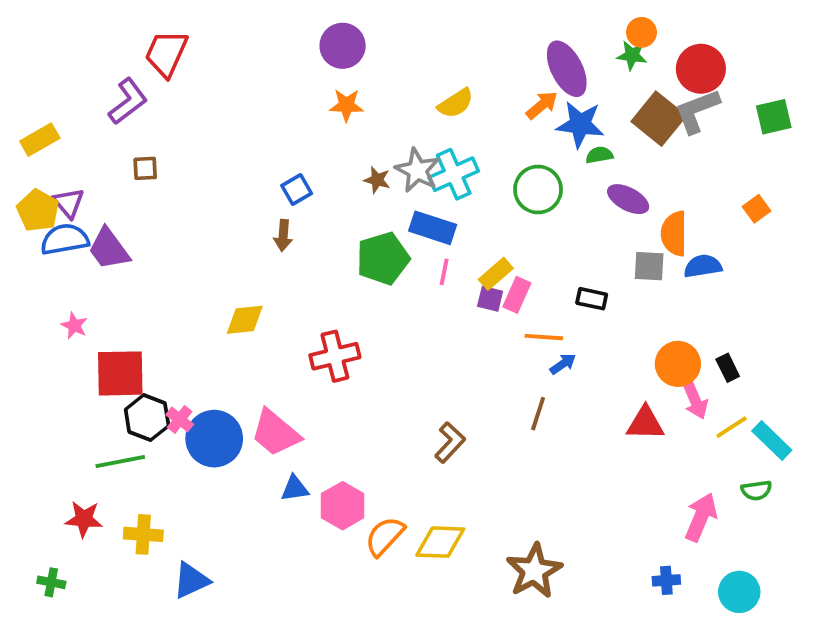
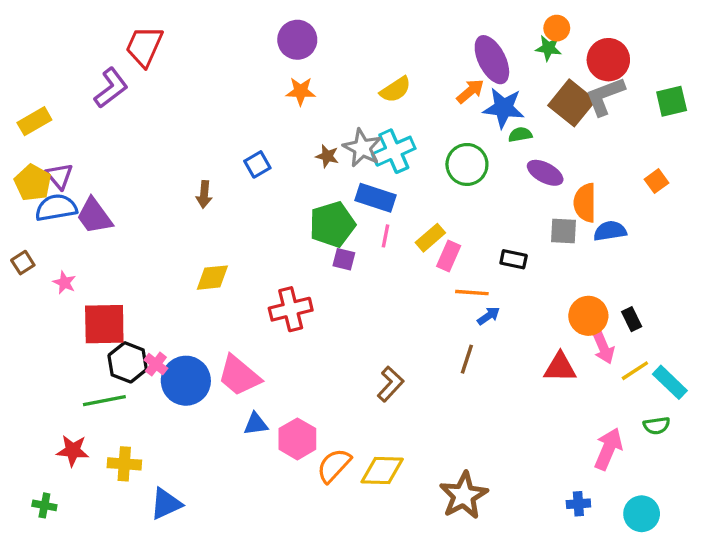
brown square: (145, 168) -> (23, 263), moved, turned -30
brown arrow: (283, 235) -> (204, 194), moved
purple square: (490, 299) -> (344, 259), moved

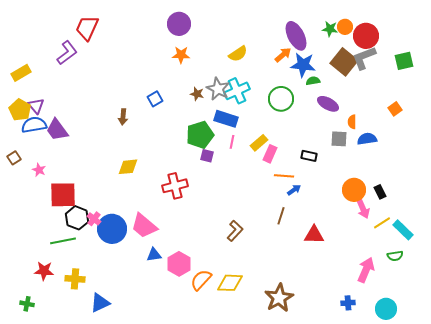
orange circle: (557, 28) -> (345, 27), moved
orange semicircle: (585, 203) -> (352, 122), size x0.6
red triangle: (560, 367) -> (314, 235), moved

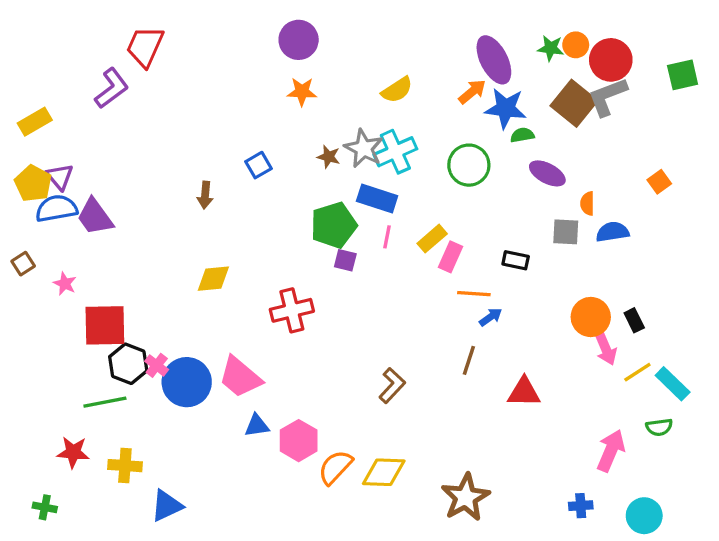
green square: (404, 61) -> (683, 75), moved

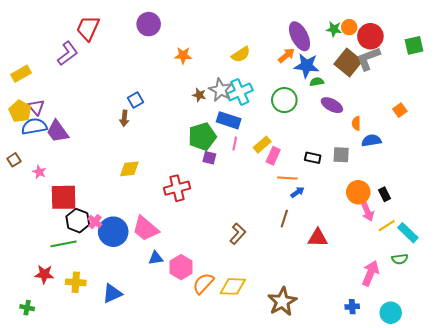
purple circle: (299, 40) -> (149, 24), moved
blue square: (258, 165) -> (135, 100), moved
gray square: (566, 232) -> (341, 155), moved
blue triangle: (167, 506) -> (112, 293), moved

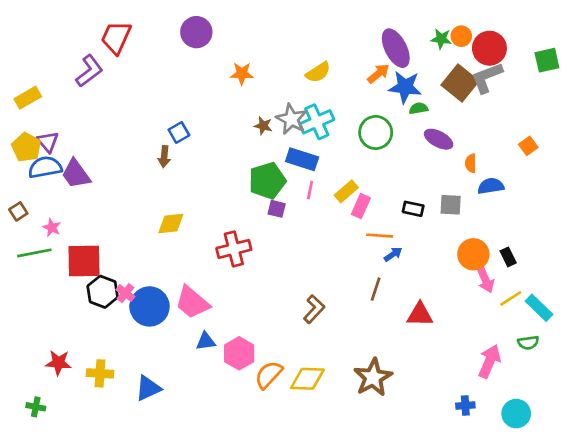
green line: (64, 244) -> (34, 253), moved
brown star: (282, 302) -> (373, 377), moved

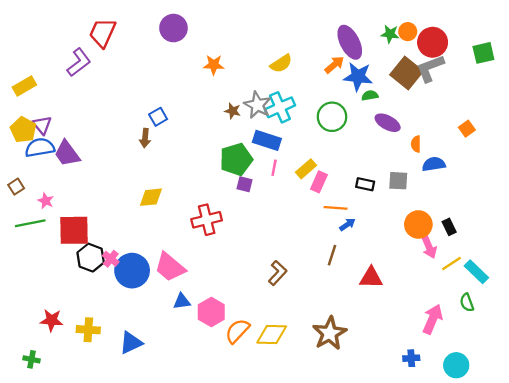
green semicircle: (528, 343) -> (467, 303), turned 78

